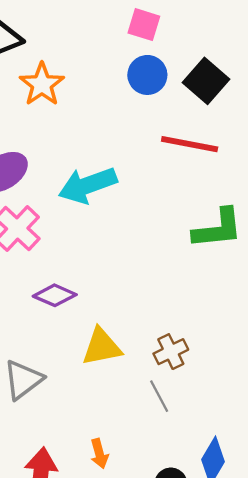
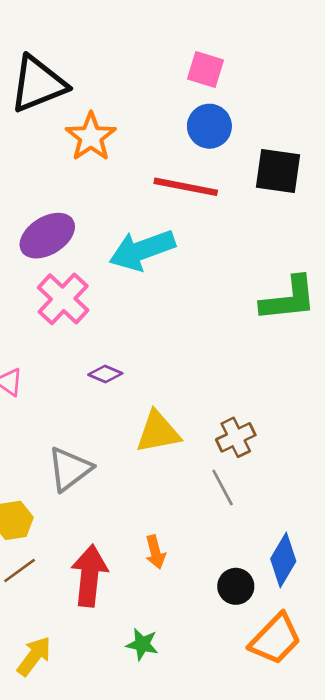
black square: (206, 81) -> (278, 171), moved, turned -33
red line: (190, 144) -> (186, 187), moved
purple diamond: (55, 295) -> (105, 374), size x0.7

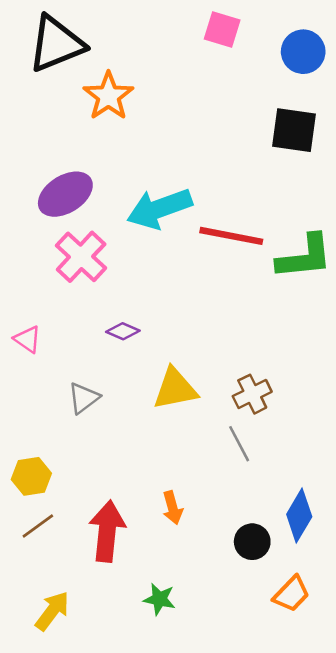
blue circle: (209, 126) -> (303, 52), moved
red line: (186, 187) -> (231, 236), moved
gray triangle: (70, 469) -> (84, 398), moved, size x0.7
orange trapezoid: (275, 639) -> (291, 594), size x0.7

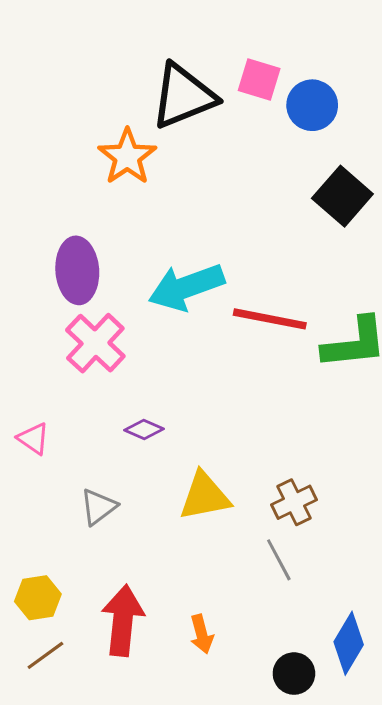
black triangle: (56, 44) -> (183, 96), moved
blue circle: (303, 52) -> (312, 105), moved
black square: (294, 130) -> (342, 196), turned 33
purple ellipse: (65, 194) -> (77, 270), turned -62
red arrow: (107, 531) -> (123, 620), moved

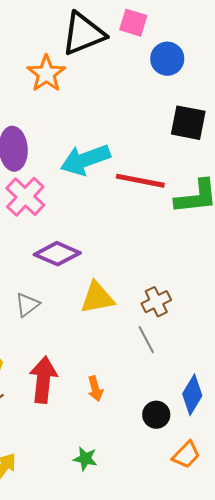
blue circle: (312, 105) -> (167, 59), moved
black square: (342, 196) -> (188, 123), moved, turned -30
purple diamond: (144, 430) -> (57, 254), size x1.8

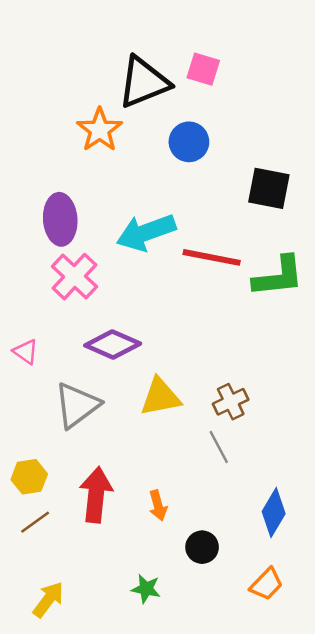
blue circle: (167, 59) -> (189, 142), moved
gray triangle: (27, 305) -> (77, 405), size x1.6
black circle: (156, 415) -> (202, 547), moved

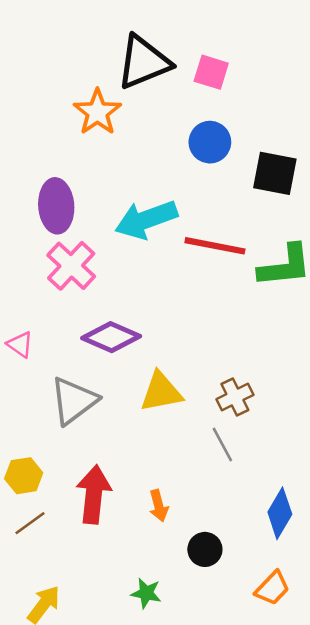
pink square: (203, 69) -> (211, 72), moved
blue circle: (189, 142) -> (210, 142), moved

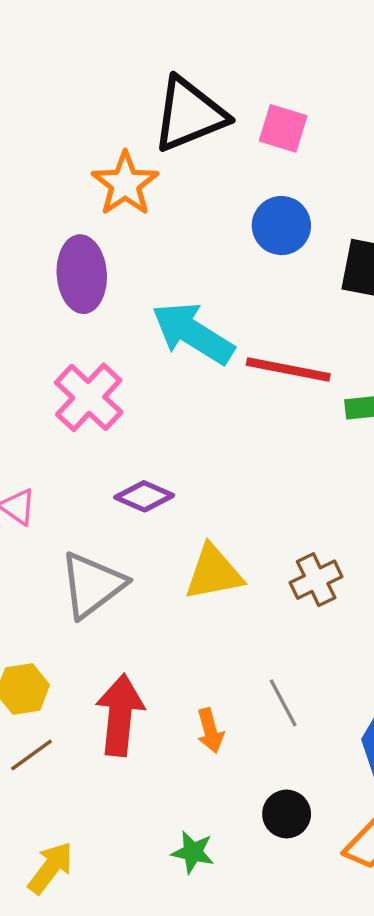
purple ellipse: (56, 206) -> (82, 274), moved
cyan arrow: (146, 220) -> (193, 333), turned 52
purple diamond: (111, 337) -> (144, 496), size x0.7
gray line: (222, 444) -> (283, 703), moved
black circle: (205, 549) -> (287, 814), moved

